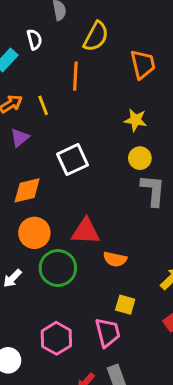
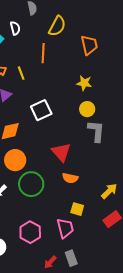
red triangle: (86, 231) -> (61, 152), moved, turned 45

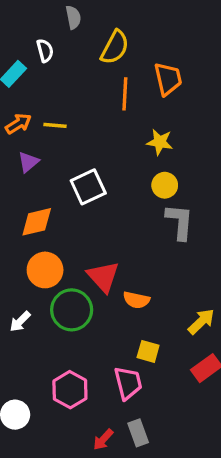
orange line: (43, 53) -> (125, 94), moved
yellow line: (21, 73) -> (55, 125), turned -64
red triangle: (61, 152) -> (103, 277), moved

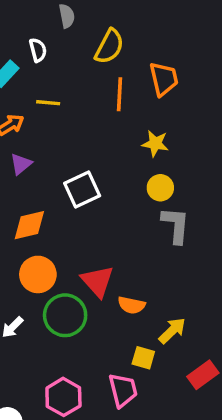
yellow line: (55, 125) -> (48, 103), moved
yellow arrow: (201, 322) -> (172, 331), moved

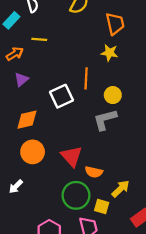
orange line: (120, 94) -> (86, 78), moved
yellow star: (155, 144) -> (109, 53), moved
gray L-shape: (176, 225) -> (105, 120), moved, turned -110
green circle: (65, 315) -> (76, 195), moved

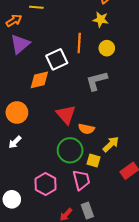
purple triangle: (21, 79) -> (20, 44), size x1.5
yellow circle: (113, 95) -> (107, 48), moved
orange diamond: (27, 120) -> (39, 80), moved
orange circle: (33, 152) -> (17, 112), moved

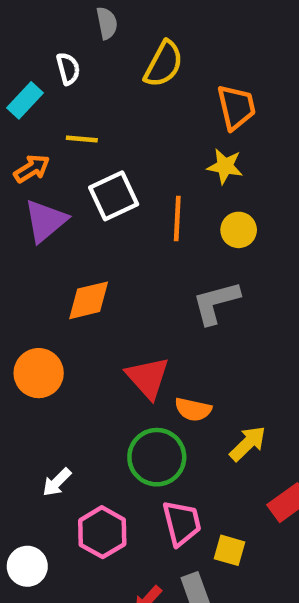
white square: (57, 59) -> (114, 196), moved
white arrow: (15, 142) -> (57, 482), moved
yellow square: (94, 161) -> (230, 550), moved

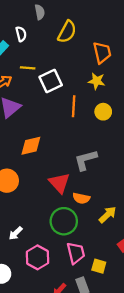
white square: (114, 196) -> (51, 81), moved
gray L-shape: (216, 303) -> (86, 160), moved

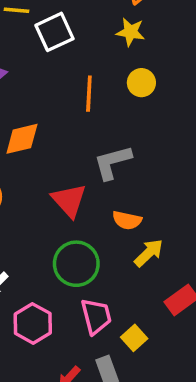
orange line: (74, 106) -> (89, 94), moved
orange semicircle: (81, 198) -> (127, 220), moved
yellow square: (99, 266) -> (134, 338), turned 32

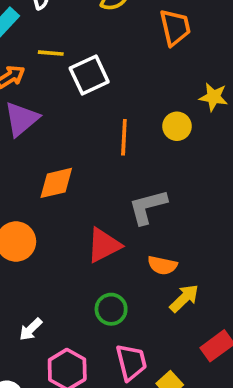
yellow star: (131, 32) -> (214, 97), moved
red triangle: (69, 200) -> (104, 245), turned 45
green circle: (76, 264) -> (111, 309), size x0.7

